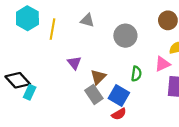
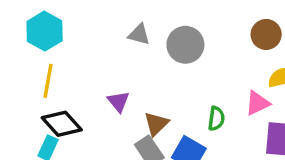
yellow line: (52, 29) -> (48, 81), moved
gray circle: (125, 36) -> (185, 45), moved
black diamond: (18, 80) -> (62, 124), moved

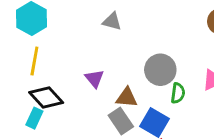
gray circle: (185, 45) -> (160, 70), moved
brown triangle: (156, 124) -> (127, 98), turned 50

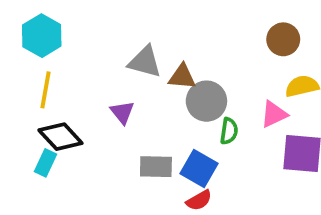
gray triangle: (112, 21) -> (145, 62), moved, size x1.4
brown triangle: (127, 98) -> (182, 77), moved
gray rectangle: (121, 121) -> (156, 167), turned -55

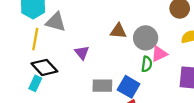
gray triangle: (145, 62) -> (56, 22), moved
gray circle: (206, 101) -> (146, 38), moved
pink triangle: (274, 114) -> (159, 54), moved

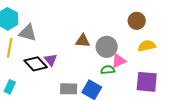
green semicircle: (147, 64) -> (108, 70), turned -104
black diamond: (44, 67) -> (36, 64), moved

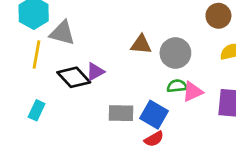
purple triangle: (51, 60) -> (95, 72), turned 40
pink triangle: (119, 61) -> (193, 92), moved

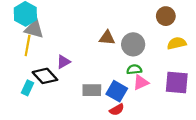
gray triangle: (62, 33) -> (34, 29), moved
purple triangle: (95, 72) -> (63, 62), moved
black diamond: (74, 77) -> (45, 76), moved
pink triangle: (193, 92) -> (141, 82), moved

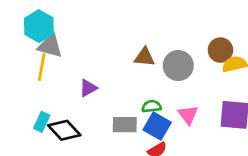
brown circle: (166, 16) -> (220, 50), moved
green semicircle: (134, 69) -> (151, 106), moved
black diamond: (45, 76) -> (64, 130), moved
pink triangle: (141, 82) -> (188, 115), turned -42

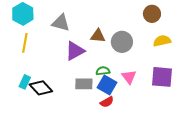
gray triangle: (50, 46) -> (61, 23), moved
brown circle: (220, 50) -> (152, 14), moved
purple triangle: (88, 88) -> (75, 51), moved, size x1.5

